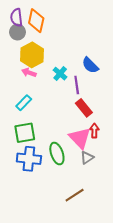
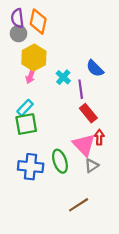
pink arrow: (29, 73) -> (31, 76), turned -88
green square: (25, 133) -> (26, 124), moved

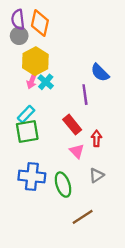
cyan cross: (63, 77) -> (46, 82), moved
red rectangle: (88, 113) -> (72, 125), moved
red arrow: (99, 137) -> (96, 138), moved
pink triangle: (84, 145) -> (77, 151), moved, size x0.6
green ellipse: (60, 161) -> (63, 185), moved

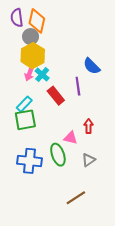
gray circle: (19, 36) -> (31, 37), moved
red rectangle: (72, 125) -> (56, 96), moved
pink triangle: (77, 151) -> (71, 138), turned -32
green ellipse: (63, 185) -> (58, 155), moved

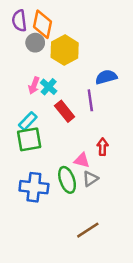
yellow hexagon: (33, 56) -> (65, 50), moved
blue semicircle: (92, 66) -> (106, 77), turned 120
gray triangle: (89, 160) -> (90, 179), moved

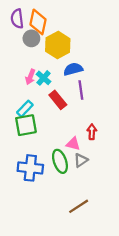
blue semicircle: (106, 77) -> (73, 69), moved

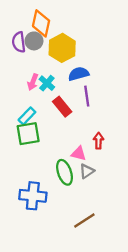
purple semicircle: (17, 19) -> (19, 42), moved
blue cross: (30, 168) -> (33, 196), moved

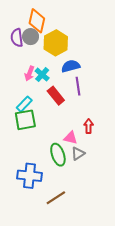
brown line: (84, 220) -> (56, 198), moved

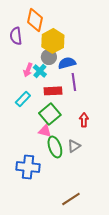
gray circle: (31, 37) -> (49, 57), moved
red rectangle: (56, 96) -> (53, 91), turned -54
green square: (25, 120) -> (50, 114), moved, turned -30
pink triangle: (71, 138) -> (45, 131), moved
brown line: (56, 198) -> (71, 199), moved

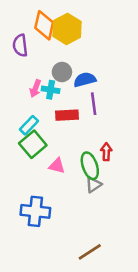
yellow hexagon: (53, 41) -> (67, 29), moved
cyan cross: (40, 71) -> (51, 90), turned -32
green square: (50, 114) -> (33, 144), moved
green ellipse: (55, 147) -> (90, 166), moved

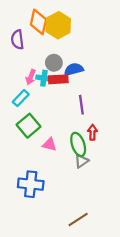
purple line: (94, 104) -> (81, 105), moved
red rectangle: (67, 115) -> (58, 79), moved
cyan rectangle: (29, 125) -> (21, 98), moved

